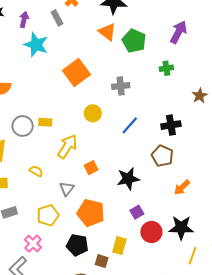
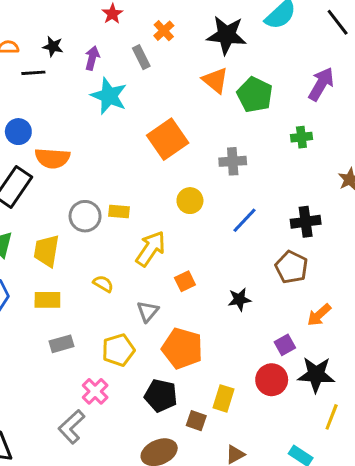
black star: (128, 179) -> (239, 299), size x0.7
purple square: (137, 212) -> (285, 345), moved

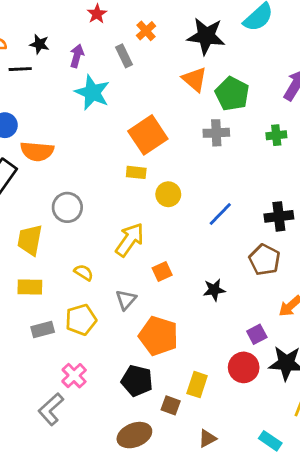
gray cross: (233, 161) -> (216, 133), moved
yellow rectangle: (119, 212) -> (136, 172), moved
yellow pentagon: (118, 350) -> (81, 320), moved

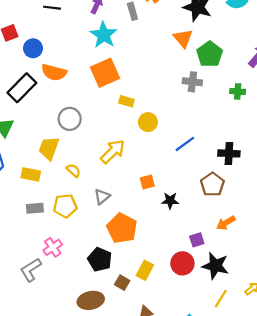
orange square: (148, 135) -> (105, 73), moved
yellow trapezoid: (30, 240) -> (49, 148), moved
orange square: (162, 272) -> (147, 182), moved

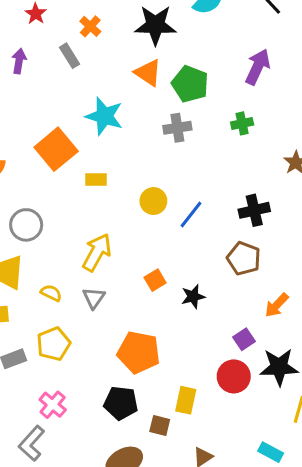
cyan star: (104, 35) -> (104, 116), moved
yellow circle: (148, 122) -> (153, 201), moved
gray triangle: (102, 197) -> (94, 298), moved

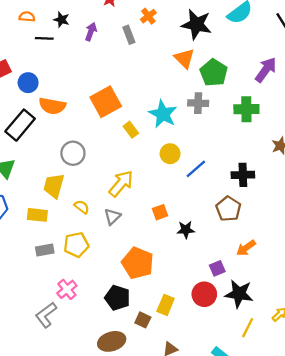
cyan star: (104, 116) -> (163, 114), moved
green cross: (242, 123) -> (246, 109), size x1.5
yellow rectangle: (96, 179) -> (131, 130), turned 42

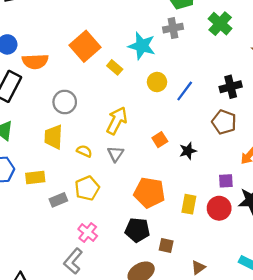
green cross: (246, 109) -> (220, 24), turned -35
yellow rectangle: (37, 215) -> (35, 178), moved
purple square: (217, 268) -> (226, 181), turned 32
yellow rectangle: (166, 305) -> (189, 204), moved

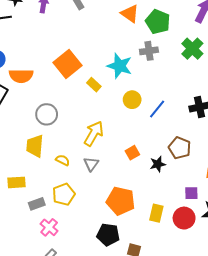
brown pentagon: (224, 122) -> (180, 148), moved
pink cross: (88, 232) -> (49, 227), moved

